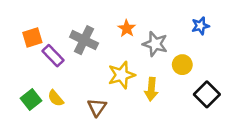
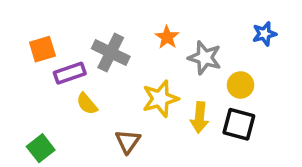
purple rectangle: (53, 56) -> (70, 73), turned -65
black square: (207, 94) -> (239, 124), moved, turned -30
yellow semicircle: (56, 98) -> (87, 104), moved
green square: (31, 100) -> (41, 148), moved

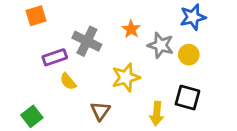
blue star: (264, 34) -> (193, 17), moved, size x1.4
orange square: (42, 49) -> (36, 16), moved
yellow circle: (241, 85) -> (189, 55), moved
yellow arrow: (200, 117) -> (157, 114), moved

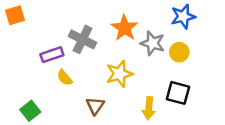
orange square: (36, 16) -> (15, 15), moved
orange star: (131, 29) -> (125, 28), size x1.5

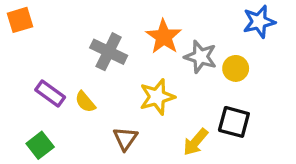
blue star: (183, 16) -> (259, 22), moved
purple rectangle: (52, 55) -> (50, 93), moved, turned 55
yellow arrow: (149, 108) -> (196, 142), turned 35

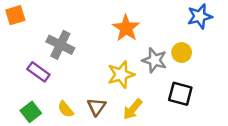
gray cross: (109, 52) -> (60, 45), moved
gray star: (201, 57) -> (155, 60), moved
yellow semicircle: (85, 102) -> (66, 109), moved
yellow arrow: (196, 142) -> (133, 109), moved

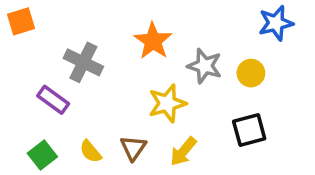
orange star: (126, 28) -> (153, 41), moved
gray star: (155, 60) -> (205, 66), moved
black square: (180, 94) -> (249, 130), turned -30

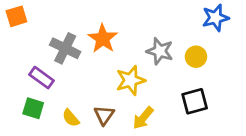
orange star: (153, 41) -> (103, 39), moved
green square: (42, 155) -> (33, 108), moved, turned -35

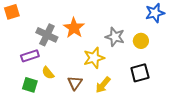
purple rectangle: (41, 78) -> (30, 56), turned -54
green square: (33, 108) -> (30, 85), moved
yellow semicircle: (71, 118) -> (48, 73), moved

